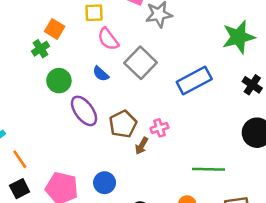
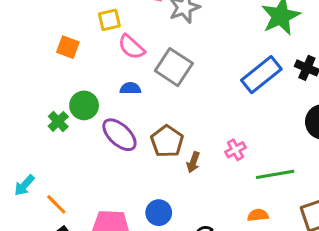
green cross: (40, 49) -> (58, 121), moved
blue semicircle: (101, 74) -> (130, 88), turned 150
blue rectangle: (194, 80) -> (261, 75), moved
pink cross: (159, 128) -> (235, 150), moved

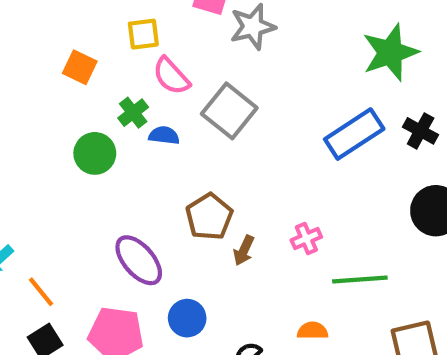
green cross: (58, 121) -> (133, 113), moved
purple ellipse: (119, 135) -> (139, 260), moved
orange semicircle: (258, 215) -> (313, 331), moved

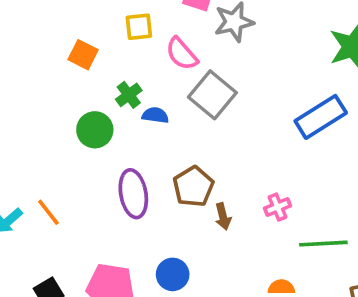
pink semicircle: (171, 76) -> (182, 54), moved
brown arrow: (244, 250) -> (223, 216), turned -40
purple ellipse: (139, 260) -> (133, 194), moved, turned 30
orange line: (41, 292) -> (48, 212), moved

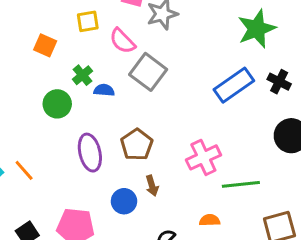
pink cross: (277, 207) -> (203, 157), size x1.6
brown arrow: (223, 216) -> (152, 186), moved
blue circle: (173, 274) -> (124, 201), moved

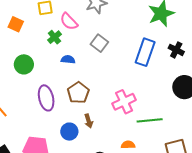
gray square: (148, 72) -> (99, 43), moved, size x0.7
green cross: (82, 75) -> (54, 37), moved
blue rectangle: (234, 85) -> (145, 52), turned -36
blue semicircle: (104, 90) -> (68, 59), moved

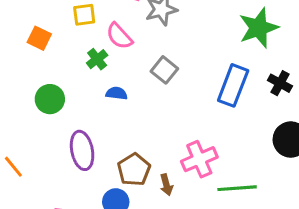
brown pentagon: (78, 93) -> (134, 170), moved
brown arrow: (89, 121) -> (166, 185), moved

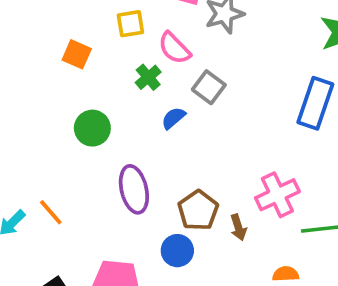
gray square: (164, 70) -> (209, 87), moved
blue semicircle: (117, 93) -> (173, 118), turned -45

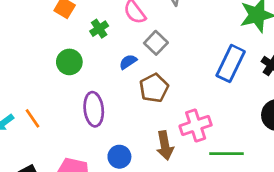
green cross: (148, 77) -> (99, 29), moved
brown pentagon: (198, 210) -> (154, 88), moved
brown arrow: (238, 227) -> (165, 145), size x1.5

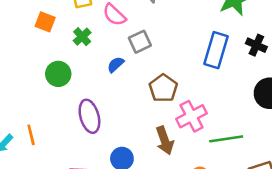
gray square: (156, 43) -> (140, 42), turned 30
brown pentagon: (154, 88) -> (163, 88), moved
orange line: (32, 118) -> (31, 135), turned 30

